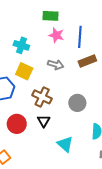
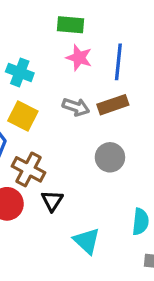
brown rectangle: (87, 61) -> (113, 105), moved
brown cross: (42, 97) -> (29, 169), moved
gray circle: (77, 103) -> (110, 157), moved

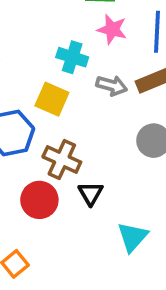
cyan cross: (20, 72) -> (72, 57), moved
cyan triangle: (87, 241) -> (133, 237), turned 32

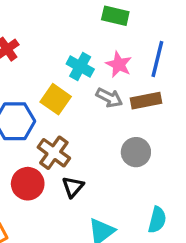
pink star: (112, 29) -> (119, 64), moved

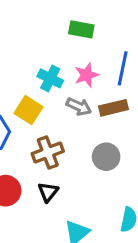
pink star: (119, 64) -> (86, 75), turned 30
brown cross: (54, 153) -> (48, 152), moved, turned 36

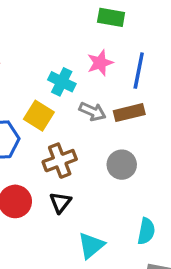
green rectangle: (81, 29) -> (111, 17), moved
pink star: (86, 75) -> (100, 63), moved

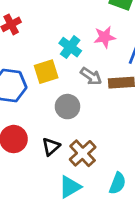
yellow square: (39, 116) -> (46, 72), turned 30
brown cross: (60, 161) -> (83, 153), moved, turned -32
gray circle: (122, 165) -> (67, 107), moved

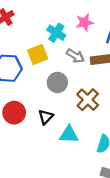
brown cross: (83, 153) -> (88, 100), moved
cyan triangle: (70, 187) -> (69, 135), moved, turned 36

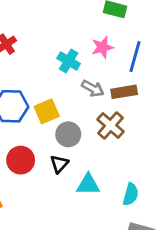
yellow square: (38, 55) -> (47, 111), moved
gray circle: (57, 83) -> (68, 134), moved
brown cross: (88, 100) -> (111, 125), moved

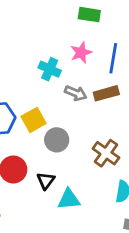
brown cross: (111, 125) -> (106, 153), moved
black triangle: (59, 164) -> (46, 181), moved
cyan triangle: (88, 184) -> (69, 199), moved

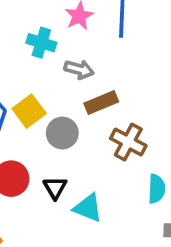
brown rectangle: (106, 93) -> (101, 102), moved
cyan triangle: (69, 199) -> (88, 208), turned 35

